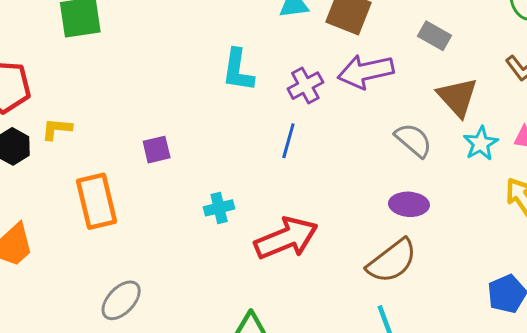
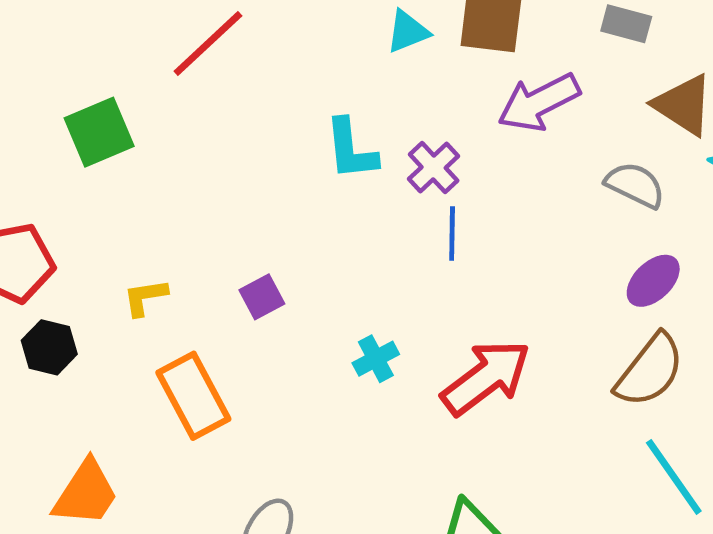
purple cross: (305, 86) -> (434, 167), moved
yellow L-shape: (57, 129) -> (145, 297), moved
purple ellipse: (409, 204) -> (653, 281), turned -33

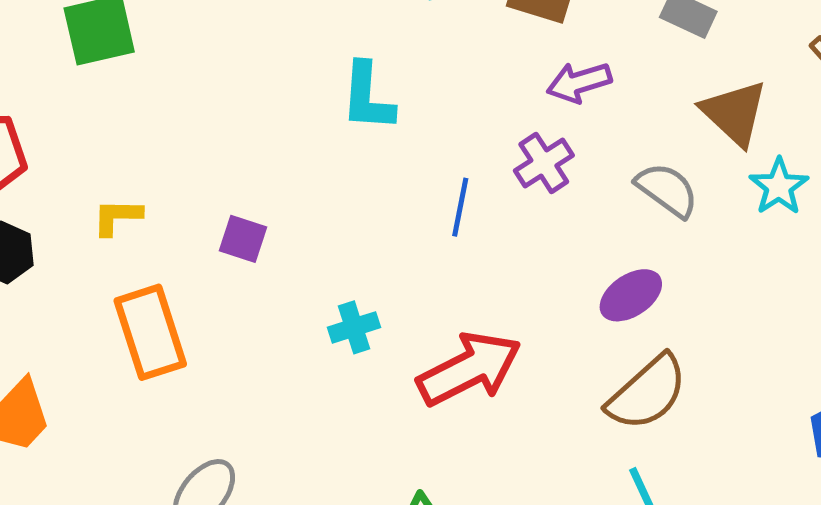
purple arrow: (539, 102) -> (579, 82), size x0.7
purple cross: (434, 167) -> (544, 163), moved
purple ellipse: (653, 281) -> (631, 295), moved
purple square: (262, 297) -> (243, 239), turned 36

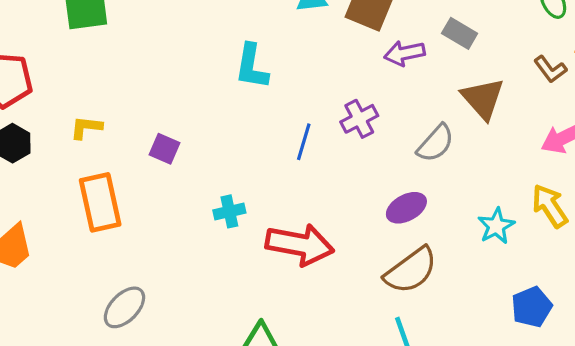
purple arrow: (579, 82) -> (404, 53), moved
cyan star: (779, 187) -> (496, 226), moved
gray semicircle: (667, 190) -> (436, 143), turned 90
red arrow: (469, 369) -> (300, 245), turned 32

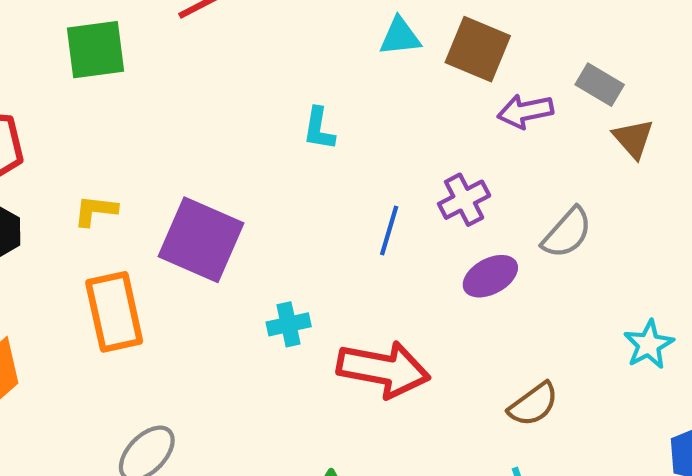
cyan L-shape: (252, 66) -> (319, 129), size x0.7
brown triangle: (483, 99) -> (633, 139), moved, size x0.7
purple square: (164, 149) -> (201, 240), size x2.0
purple ellipse: (406, 208) -> (490, 276), moved
brown semicircle: (411, 270) -> (533, 404), size x0.7

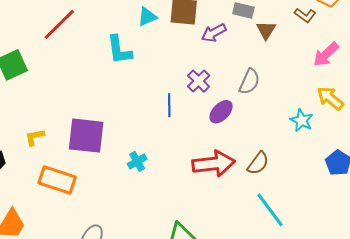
cyan L-shape: (319, 129) -> (119, 50), moved, size x1.5
brown triangle: (633, 139) -> (266, 30), turned 30
orange rectangle: (114, 312) -> (57, 180), turned -42
red arrow: (383, 369) -> (214, 164), moved

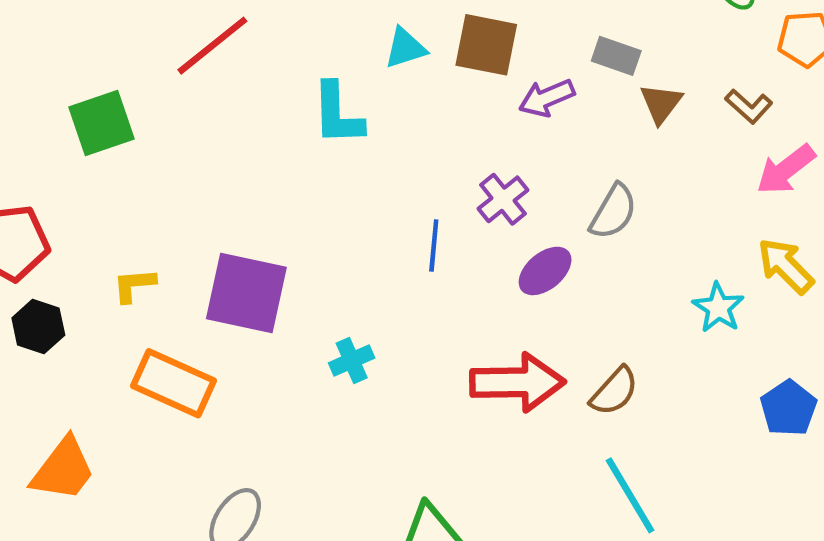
brown L-shape: (305, 15) -> (749, 106), moved

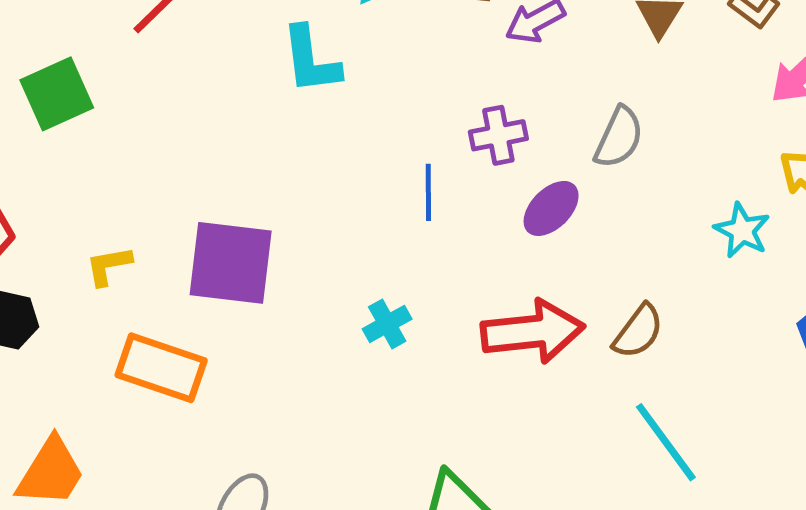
purple cross: (503, 199) -> (498, 135), turned 33
cyan cross: (352, 360) -> (387, 324), moved

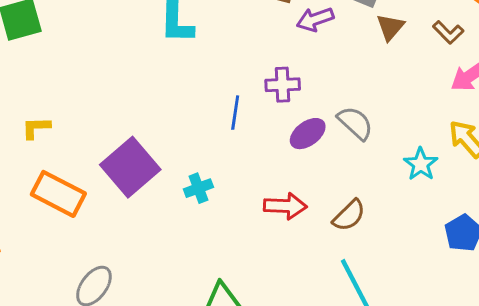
gray semicircle: (619, 137) -> (355, 123), moved, turned -81
purple square: (231, 263) -> (130, 167), moved, turned 34
red arrow: (533, 332) -> (285, 206), size x0.7

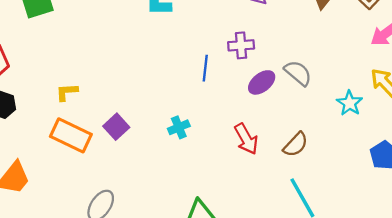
yellow L-shape: (36, 128) -> (67, 92), moved
purple square: (130, 167) -> (116, 127), moved, size x0.6
red arrow: (285, 206) -> (246, 139), turned 60

